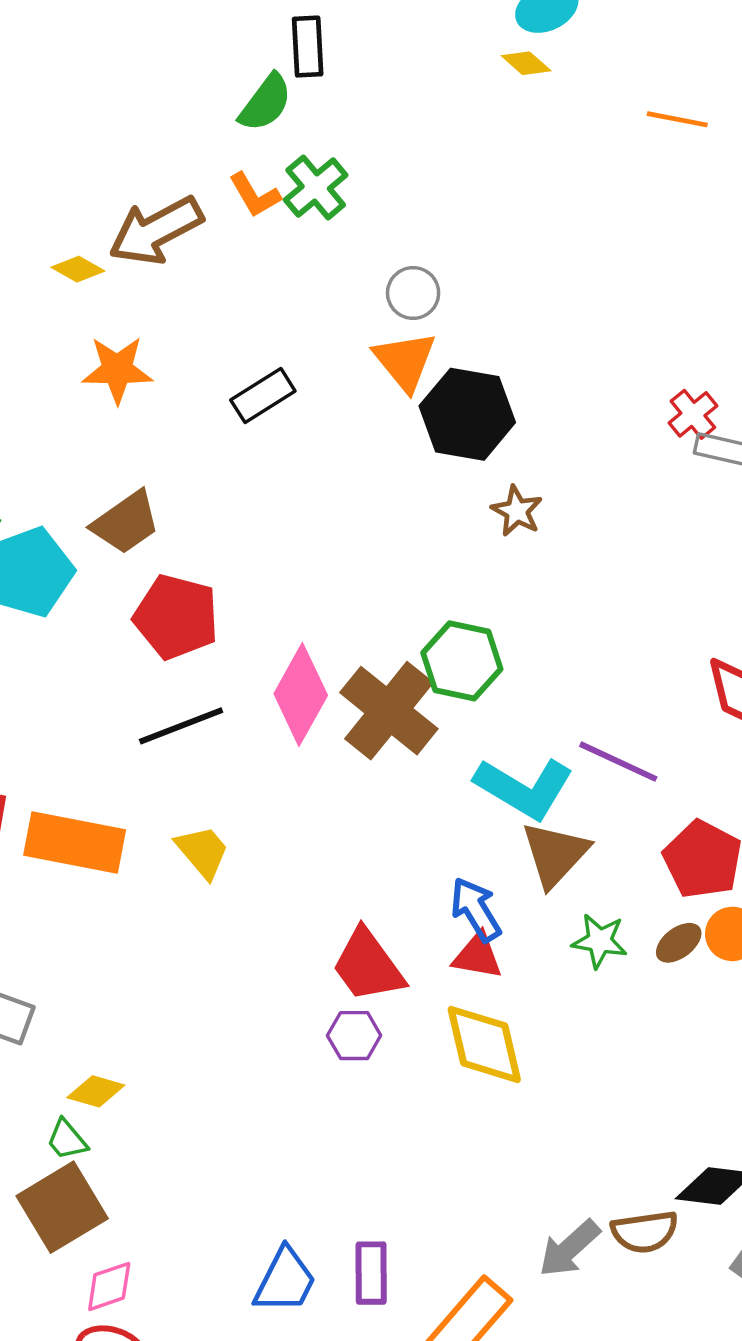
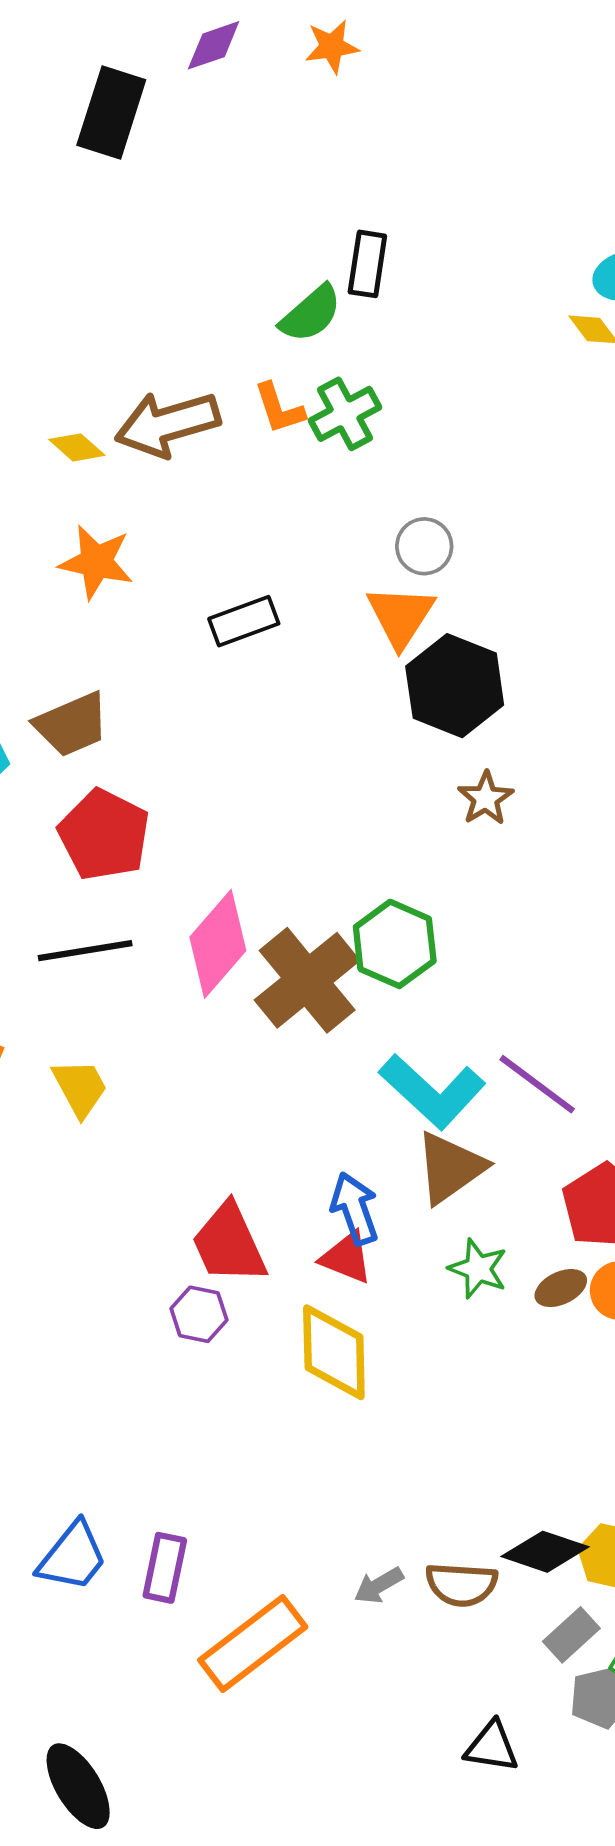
gray arrow: (569, 1248) -> (379, 1585), size x0.7

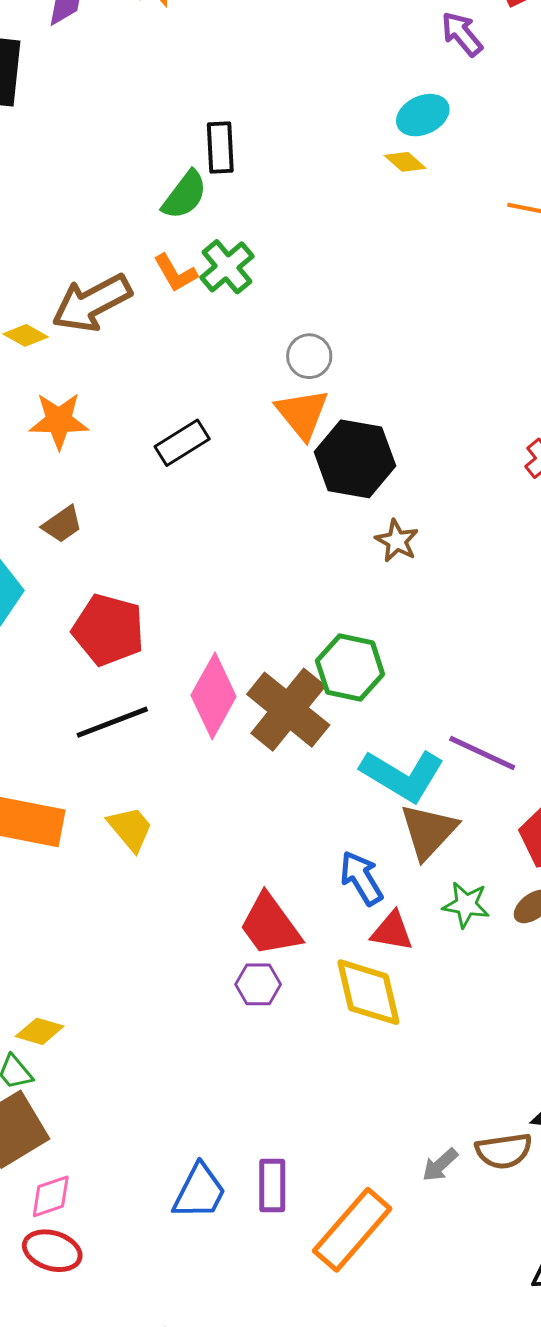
brown trapezoid: (72, 725) -> (62, 524), moved, size x0.7
red triangle: (346, 1258) -> (392, 931), moved

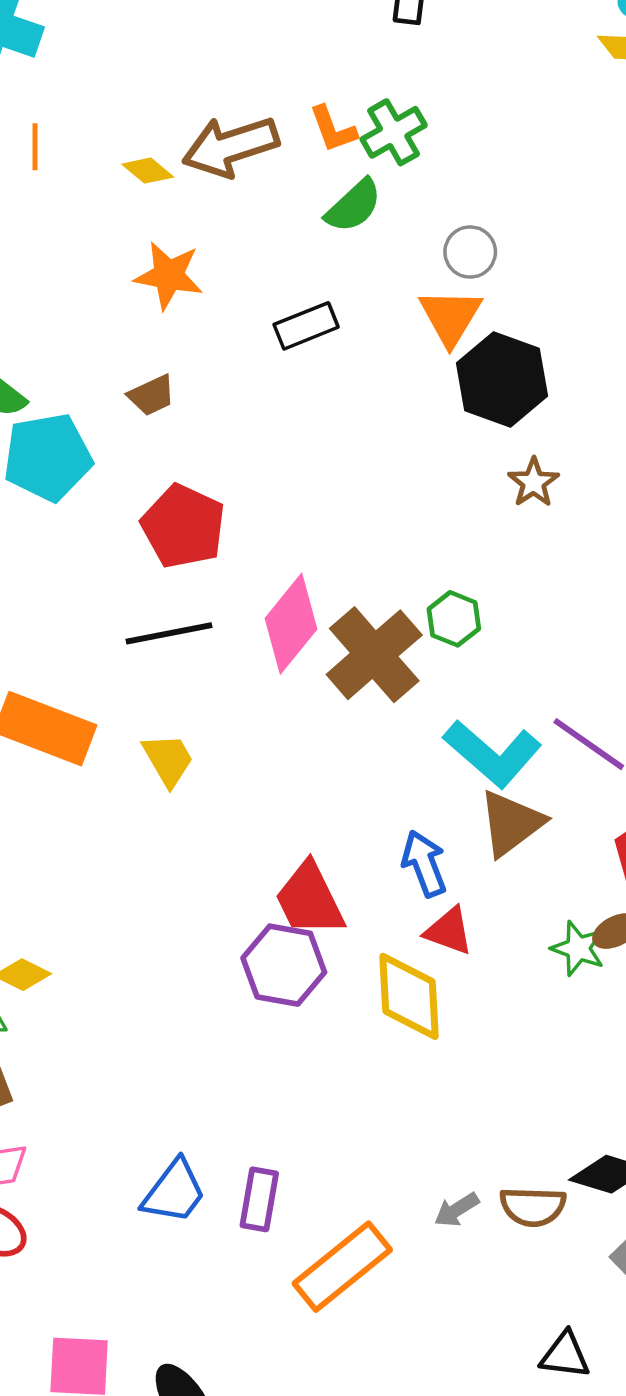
green semicircle: (185, 195) -> (354, 206), moved
green hexagon: (350, 668) -> (454, 619), size x0.7
green star: (466, 905) -> (578, 948), moved
purple hexagon: (258, 984) -> (284, 965), size x1.6

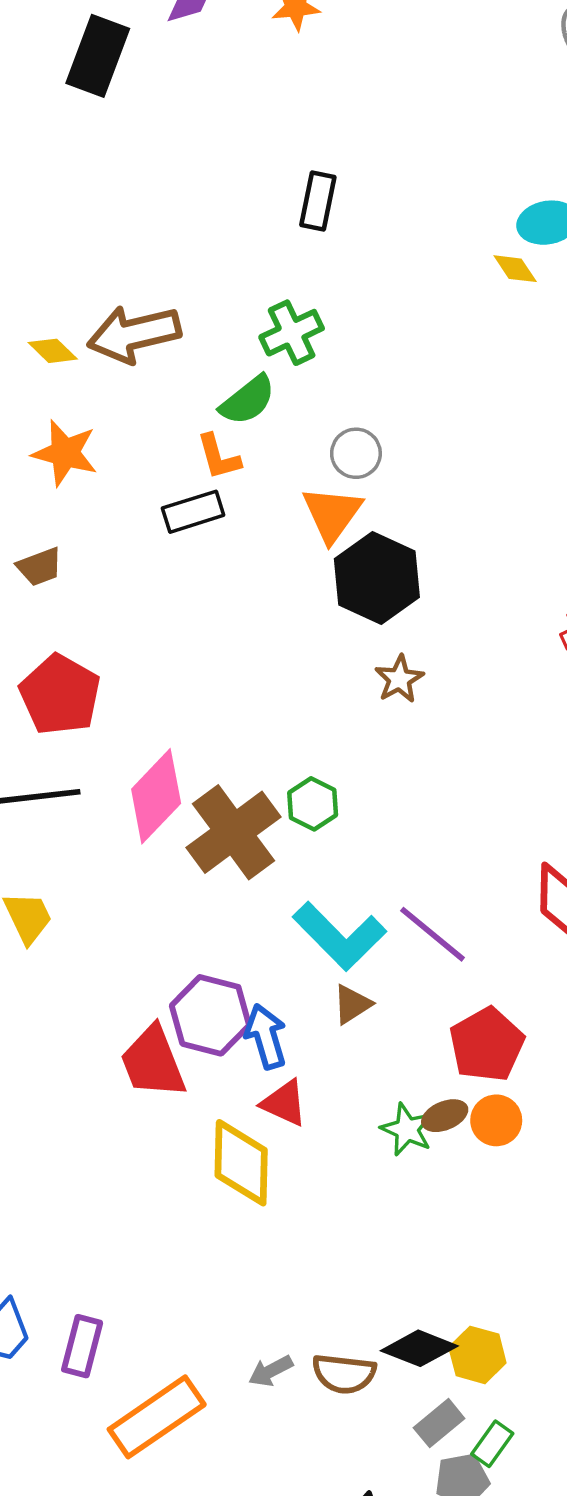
orange L-shape: (333, 129) -> (219, 457), moved
brown triangle: (511, 823) -> (352, 1004), size x0.6
purple hexagon: (284, 965) -> (210, 1015), moved

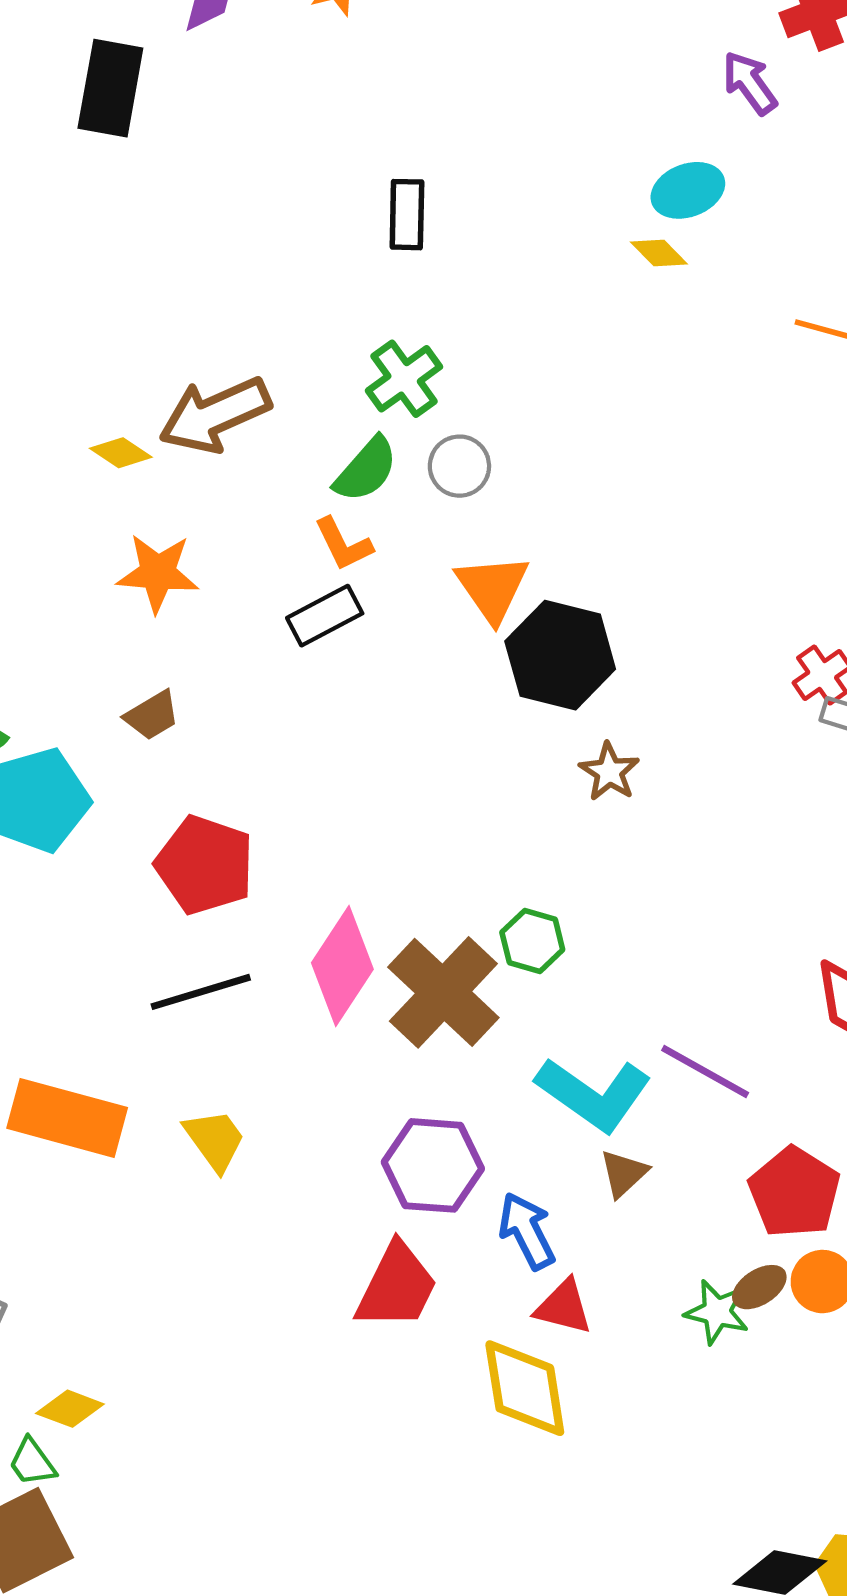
gray circle: (356, 453) -> (459, 466), moved
purple hexagon: (210, 1015) -> (433, 1165), moved
red trapezoid: (153, 1062) -> (397, 1286), turned -122

